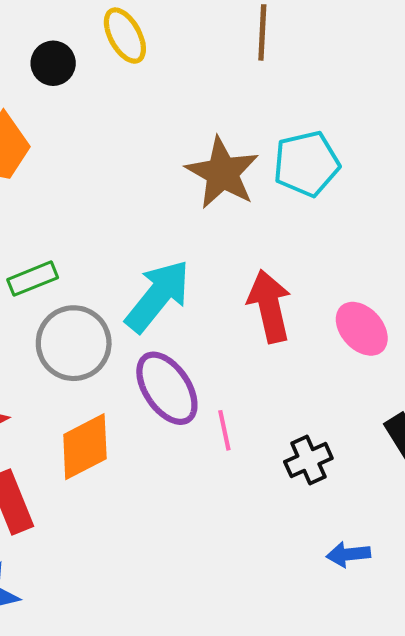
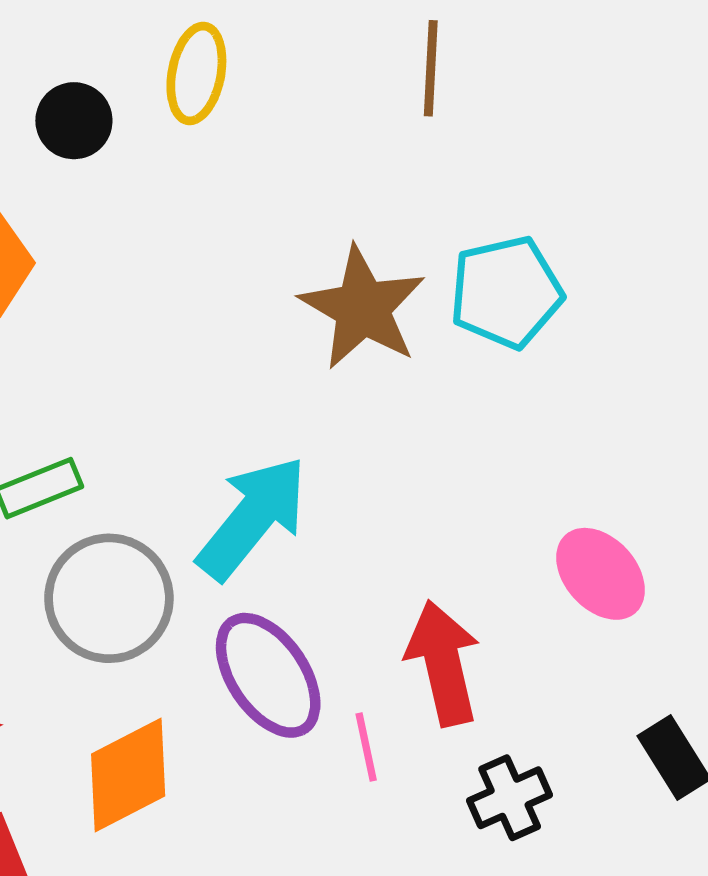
yellow ellipse: (125, 36) -> (196, 73), turned 40
red arrow: (269, 306) -> (443, 663), moved

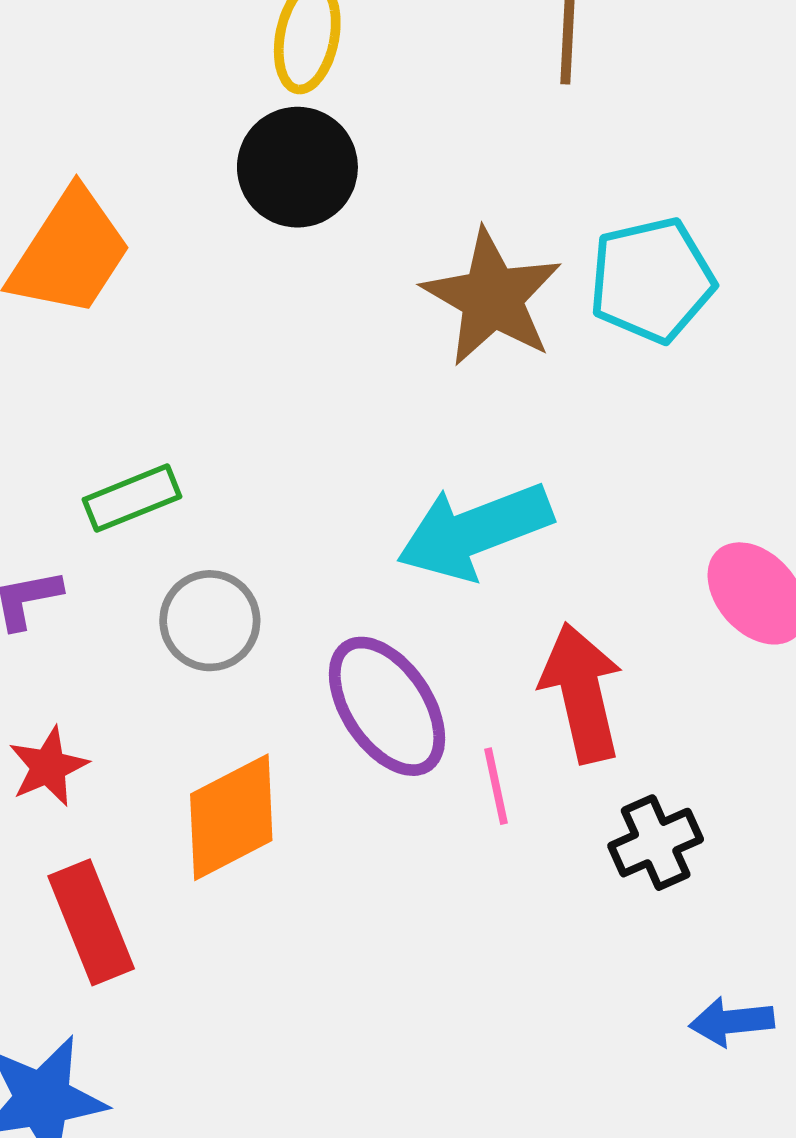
black circle: (74, 121) -> (297, 167), moved, size x1.4
cyan arrow: (252, 518) -> (475, 531), moved, turned -150
gray circle: (109, 598) -> (210, 621), size x0.7

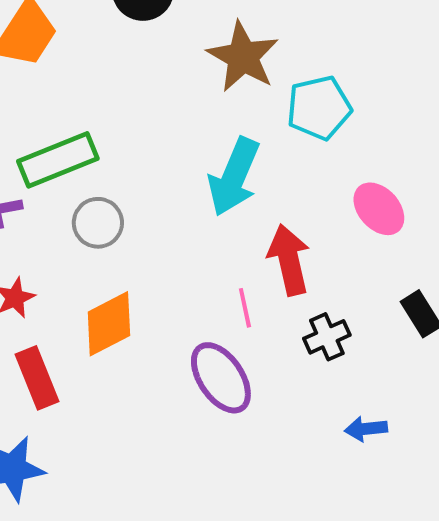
cyan pentagon: (652, 280) -> (319, 108), moved
green rectangle: (132, 498) -> (58, 160), size x1.6
cyan arrow: (475, 531) -> (234, 177), turned -46
purple ellipse: (387, 706) -> (221, 378), moved

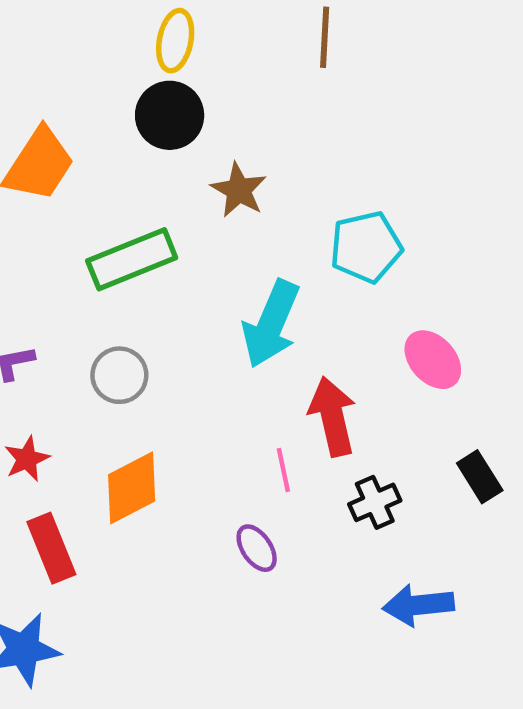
brown star: (243, 57) -> (239, 190), moved, size x0.7
green rectangle: (58, 160) -> (132, 259), moved
purple ellipse: (221, 378) -> (257, 548), size x0.6
blue arrow: (366, 429) -> (418, 605), size x1.5

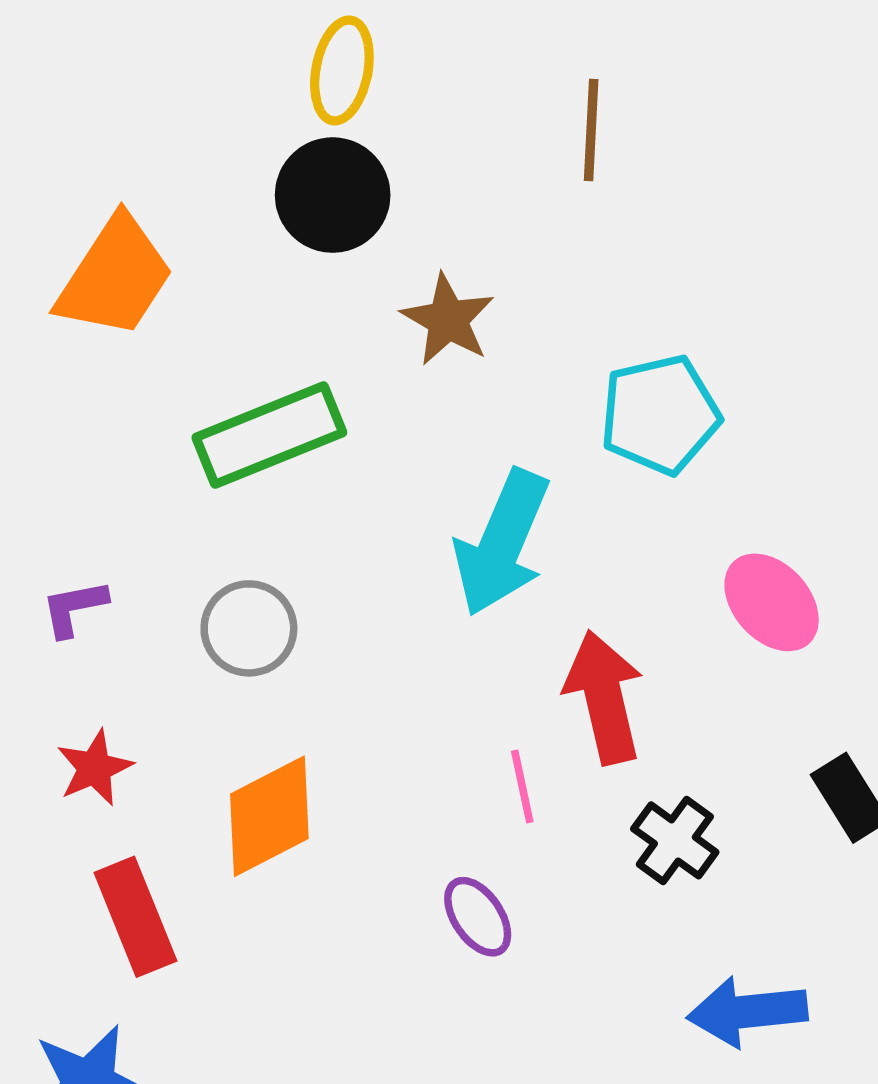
brown line: (325, 37) -> (591, 130), moved
black cross: (375, 502) -> (675, 840), turned -30

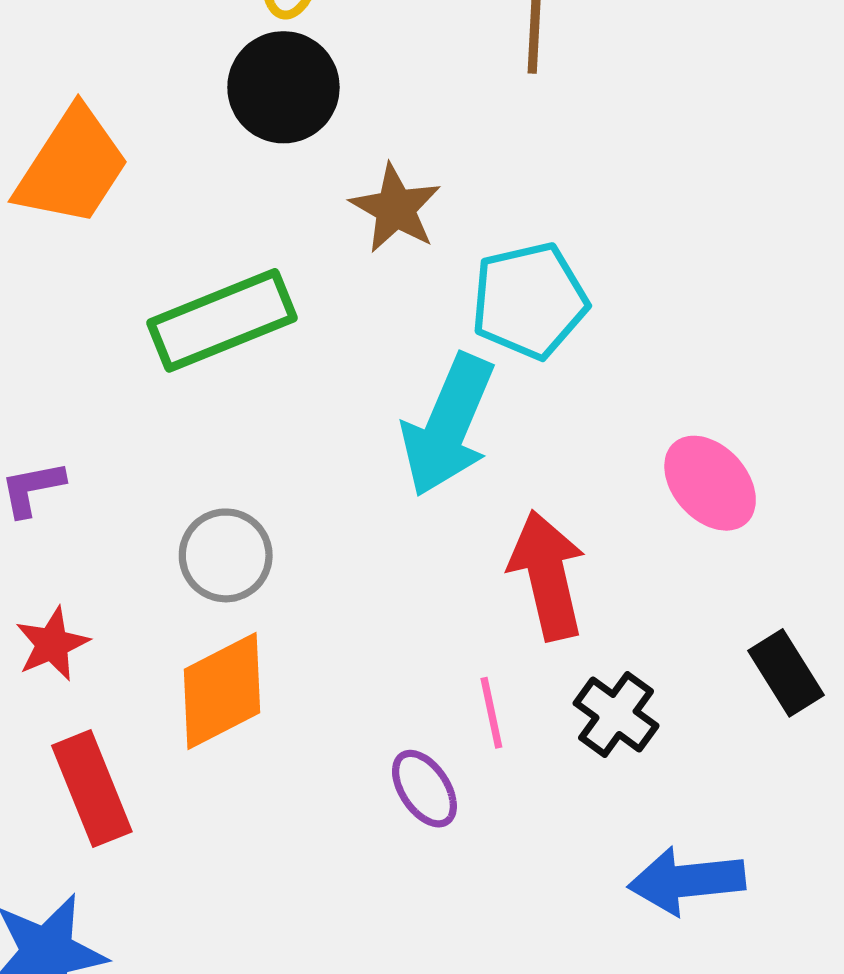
cyan pentagon: (660, 415) -> (529, 301), moved
gray circle: (249, 628) -> (226, 555), moved
pink line: (522, 787) -> (491, 713), moved

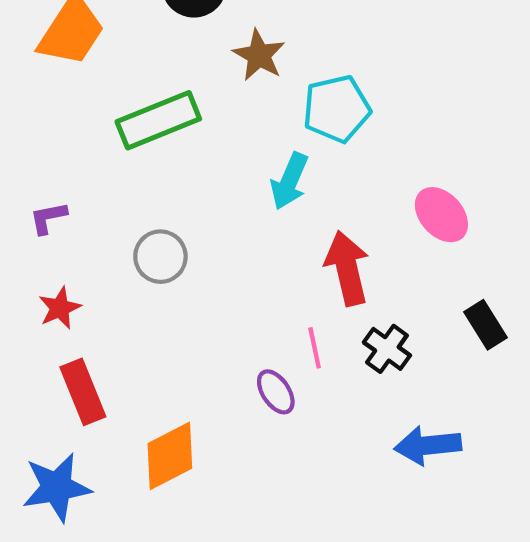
cyan arrow: (448, 425) -> (289, 181), size x0.7
orange diamond: (222, 691) -> (170, 456), moved

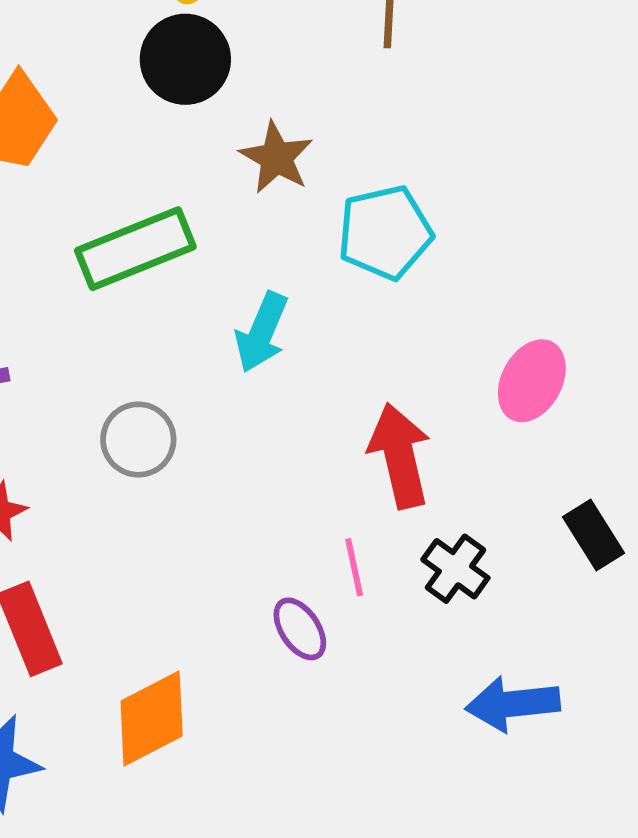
cyan arrow: (289, 181) -> (262, 332), moved
pink ellipse: (441, 215) -> (532, 381), turned 70

